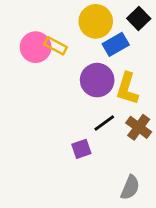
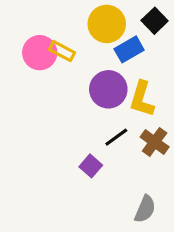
purple square: (81, 149) -> (91, 166), turned -30

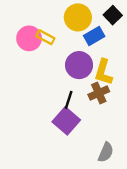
black line: (116, 137) -> (69, 100), moved, turned -36
brown cross: (155, 142) -> (99, 93), moved, turned 30
purple square: (91, 166) -> (66, 121), size x1.6

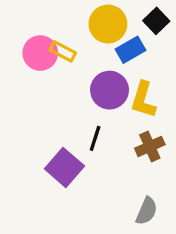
brown cross: (99, 93) -> (150, 146), moved
purple square: (66, 121) -> (64, 167), moved

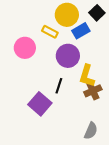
yellow rectangle: (63, 51) -> (50, 32), moved
pink circle: (40, 53) -> (25, 48), moved
yellow L-shape: (143, 100) -> (87, 76), moved

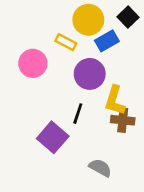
brown cross: (93, 91) -> (123, 120), turned 30
gray semicircle: (91, 131) -> (100, 168), moved, turned -84

